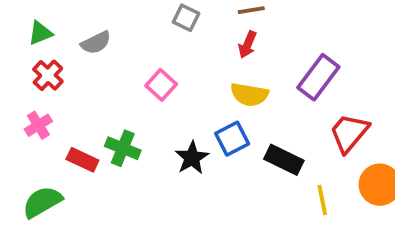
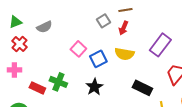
gray square: (186, 18) -> (103, 21), moved, turned 32
pink cross: (38, 125) -> (14, 70), turned 32
blue square: (232, 139) -> (98, 59), moved

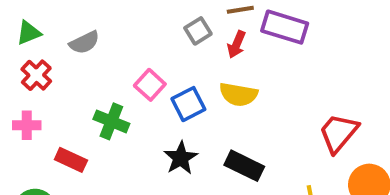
purple rectangle: (160, 45) -> (285, 27), moved, turned 70
green cross: (58, 82) -> (111, 121), moved
black rectangle: (142, 88) -> (244, 166), moved

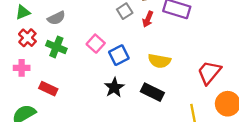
yellow semicircle: (238, 94) -> (159, 61), moved
green cross: (111, 121) -> (56, 47), moved

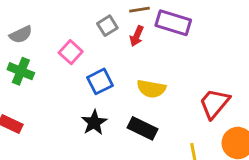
pink square: (96, 44) -> (71, 52), moved

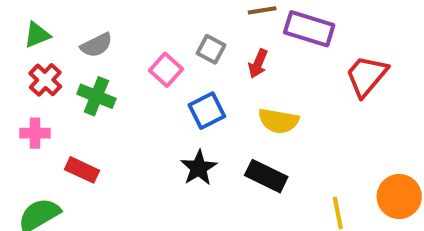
gray square: (107, 26) -> (211, 49), moved, turned -30
red arrow: (137, 36) -> (258, 64), moved
red trapezoid: (214, 103) -> (366, 76), moved

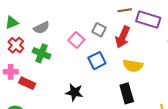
red arrow: (258, 64) -> (123, 37), size x1.5
black star: (199, 168) -> (74, 92), moved, turned -30
red rectangle: (82, 170) -> (27, 83), moved
black rectangle: (266, 176) -> (127, 93), turned 48

